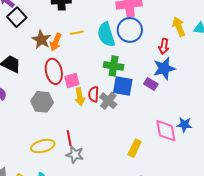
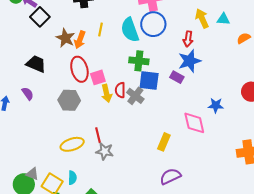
yellow line: (77, 33) -> (100, 29), turned -64
blue star: (184, 125) -> (216, 105), moved

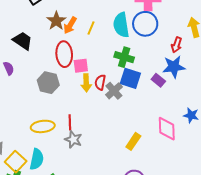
yellow line: (100, 29) -> (91, 28), moved
cyan semicircle: (72, 178) -> (37, 159), size x1.5

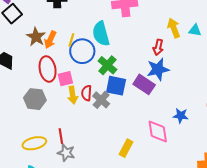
blue circle: (145, 24) -> (82, 51), moved
green cross: (124, 57) -> (107, 65), turned 30
purple rectangle: (158, 80) -> (144, 84), size x1.5

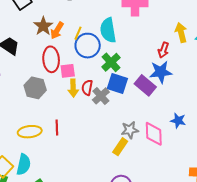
gray star: (66, 153) -> (130, 130), moved, turned -30

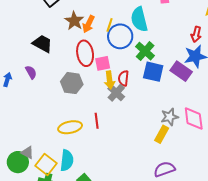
gray cross: (101, 96) -> (116, 93), moved

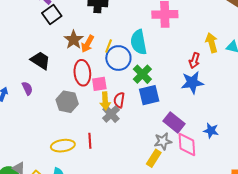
purple rectangle: (181, 71) -> (174, 122), moved
blue square: (153, 72) -> (149, 95), turned -30

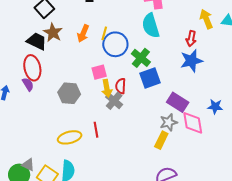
brown star: (74, 40) -> (53, 33), moved
cyan semicircle: (139, 42) -> (151, 26), moved
black trapezoid: (40, 60) -> (37, 41), moved
red ellipse: (82, 73) -> (32, 68), moved

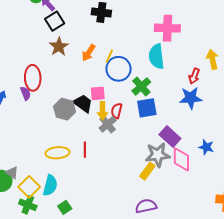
black trapezoid: (37, 41) -> (83, 103), moved
gray star: (169, 122) -> (158, 155), size x1.4

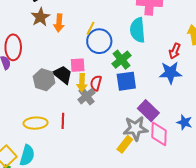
orange arrow: (89, 53) -> (59, 23), moved, turned -30

